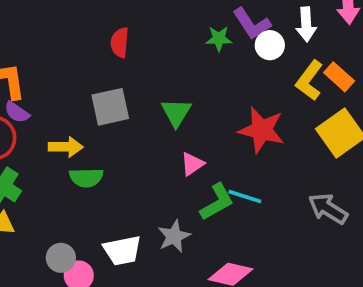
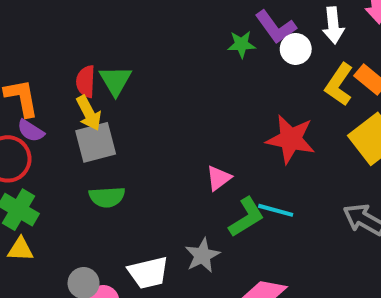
red semicircle: (120, 43) -> (86, 82), moved
gray square: (110, 107) -> (96, 142), moved
green triangle: (176, 112) -> (115, 81), moved
yellow arrow: (66, 147) -> (89, 113), moved, turned 64

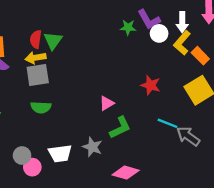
yellow L-shape: (339, 85) -> (182, 43), moved
yellow arrow: (89, 113) -> (36, 58), turned 102
red star: (291, 139) -> (151, 85), size x0.7
cyan line: (276, 210) -> (168, 123), moved
gray star: (202, 255) -> (92, 147), turned -30

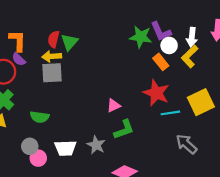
green star: (128, 27) -> (141, 37), size x1.5
orange rectangle: (200, 56) -> (161, 62), moved
red star: (151, 85) -> (156, 93), size x1.4
green semicircle: (41, 107) -> (40, 117), moved
cyan line: (168, 123) -> (170, 113), moved, turned -36

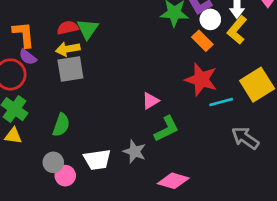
red semicircle: (54, 39) -> (68, 28), turned 70
green semicircle: (40, 117) -> (61, 125), turned -72

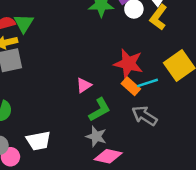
orange rectangle: (202, 41) -> (131, 86), moved
gray arrow: (245, 138) -> (144, 116), moved
gray star: (135, 152) -> (96, 136), moved

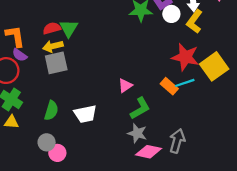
red star: (128, 64) -> (185, 57), moved
gray arrow: (144, 116) -> (177, 141), moved, turned 75
white trapezoid: (39, 141) -> (85, 114), moved

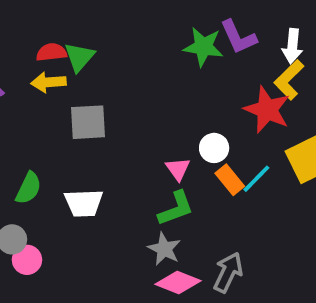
white circle: (171, 14) -> (214, 148), moved
red star: (185, 57) -> (267, 110), moved
gray square: (56, 63) -> (88, 122), moved
cyan line: (185, 83) -> (256, 179), turned -36
pink triangle: (125, 86) -> (178, 169), moved, turned -40

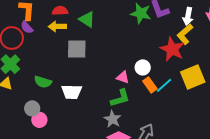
green triangle: (79, 57) -> (87, 19), moved, turned -42
pink triangle: (178, 169) -> (123, 77), turned -40
green semicircle: (28, 188) -> (43, 82), turned 78

